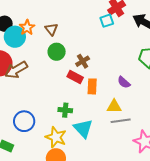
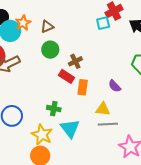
brown triangle: (51, 29) -> (47, 27), turned 40

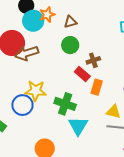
green cross: (54, 109) -> (65, 104), size x1.5
yellow star: (42, 135) -> (36, 91), moved, turned -30

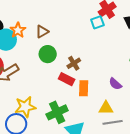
green cross: (65, 104) -> (57, 112), turned -30

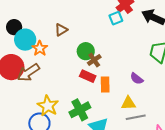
orange star: (18, 30) -> (40, 48), moved
green circle: (48, 54) -> (86, 51), moved
yellow star: (25, 107) -> (48, 106), turned -30

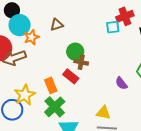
brown cross: (94, 60) -> (81, 62), turned 32
purple semicircle: (137, 79) -> (121, 83), moved
orange rectangle: (105, 85) -> (51, 85), moved, turned -35
green cross: (80, 110) -> (55, 107), turned -30

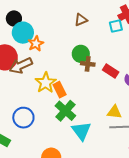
brown triangle: (57, 25) -> (81, 20), moved
red rectangle: (71, 76) -> (111, 71), moved
yellow star: (25, 95) -> (46, 83), moved

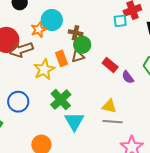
brown triangle: (81, 20) -> (78, 56), moved
cyan circle: (23, 33) -> (52, 20), moved
brown cross: (88, 64) -> (76, 33), moved
orange rectangle: (60, 90) -> (61, 58), moved

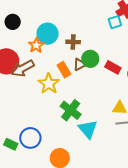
green circle: (82, 45) -> (90, 59), moved
blue circle: (18, 102) -> (30, 138), moved

